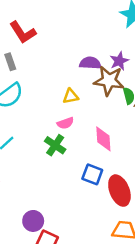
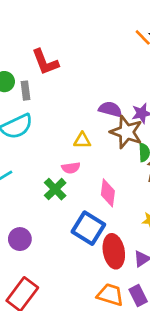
blue square: (92, 174) -> (88, 228), size x1.4
purple circle: (33, 221) -> (20, 239), moved

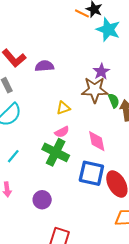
purple semicircle: (110, 109) -> (44, 66), moved
green cross: (55, 189) -> (56, 152), size x1.4

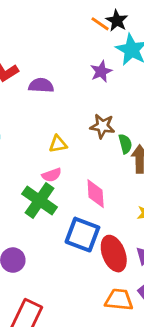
purple star: (101, 72) -> (101, 71), moved
brown star: (95, 90) -> (102, 126), size x0.7

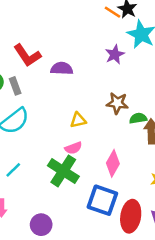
green semicircle: (125, 144) -> (138, 118), turned -84
pink diamond: (96, 194) -> (113, 163), turned 35
red ellipse: (114, 254) -> (131, 216), turned 32

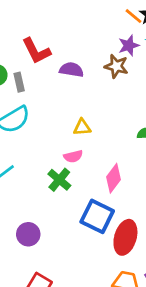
purple star: (115, 54) -> (129, 45), moved
brown star: (117, 103) -> (116, 66), moved
green cross: (63, 171) -> (59, 180), size x0.7

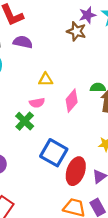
purple semicircle: (71, 70) -> (23, 42), moved
pink diamond: (114, 178) -> (72, 101), moved

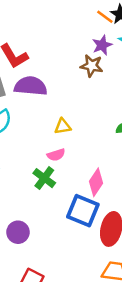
purple semicircle: (23, 42) -> (31, 86), size x1.4
pink diamond: (72, 101) -> (96, 182), moved

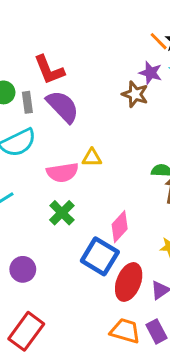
purple star: (102, 45) -> (151, 73), turned 30
purple semicircle: (31, 86) -> (63, 107), turned 32
pink semicircle: (56, 155) -> (62, 172), moved, size x1.5

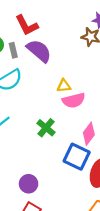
pink semicircle: (62, 172) -> (74, 100), moved
purple circle: (23, 269) -> (29, 184), moved

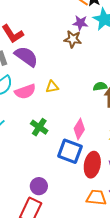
pink semicircle: (74, 100) -> (25, 91), moved
purple circle: (29, 184) -> (39, 186), moved

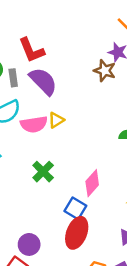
yellow triangle: (52, 87) -> (56, 120), moved, turned -32
blue square: (70, 151) -> (75, 208), size x0.7
red ellipse: (92, 165) -> (77, 233), moved

